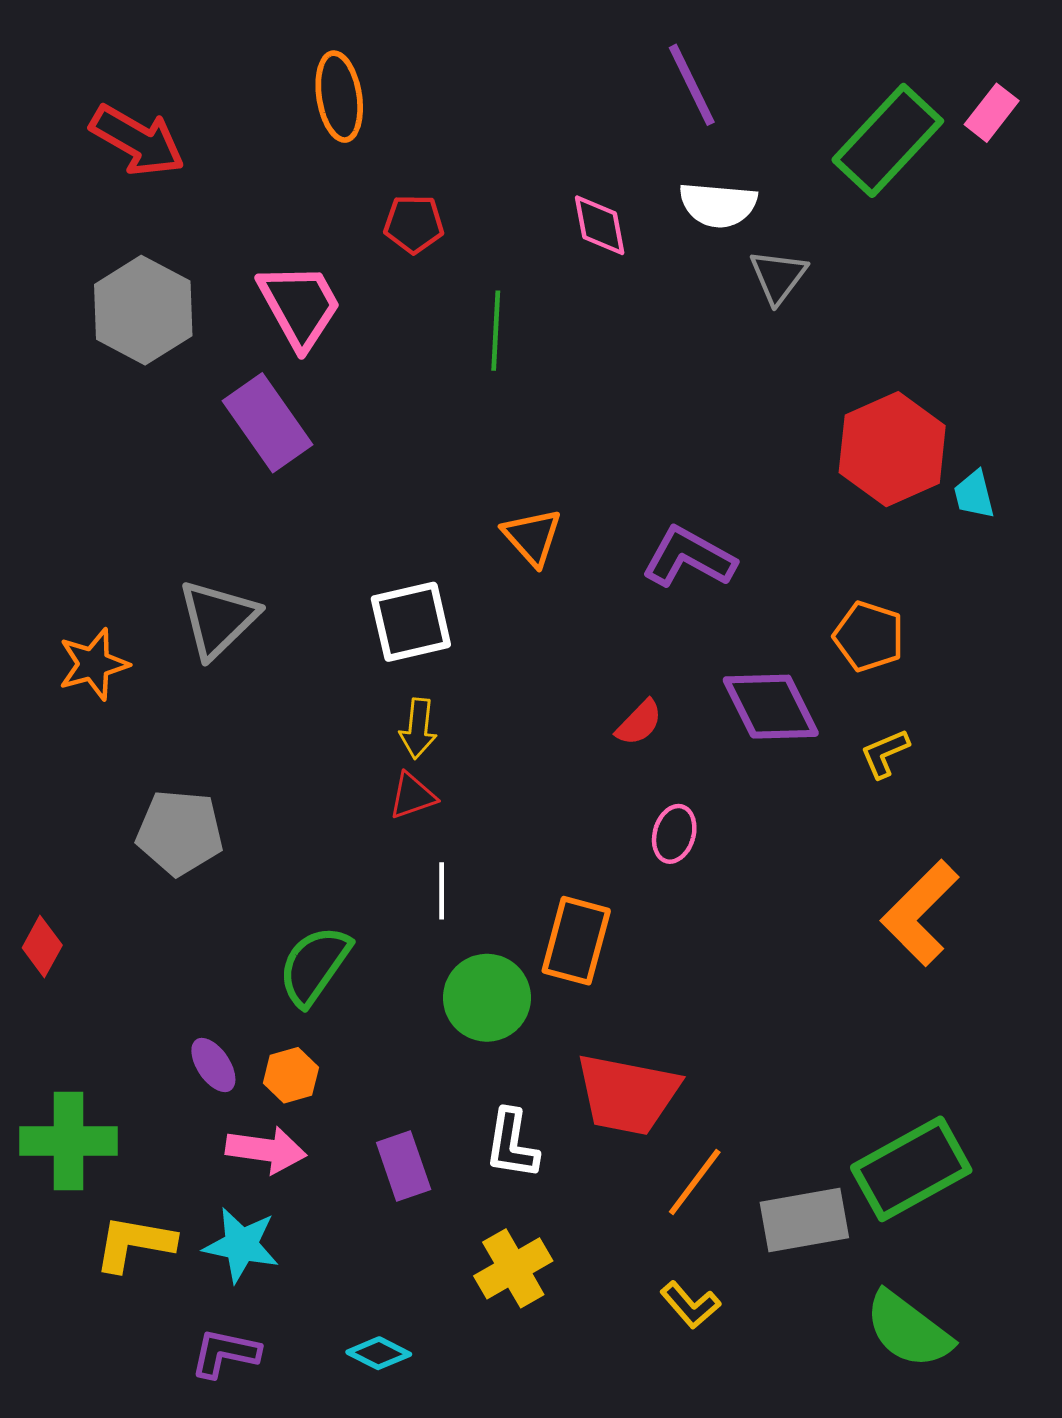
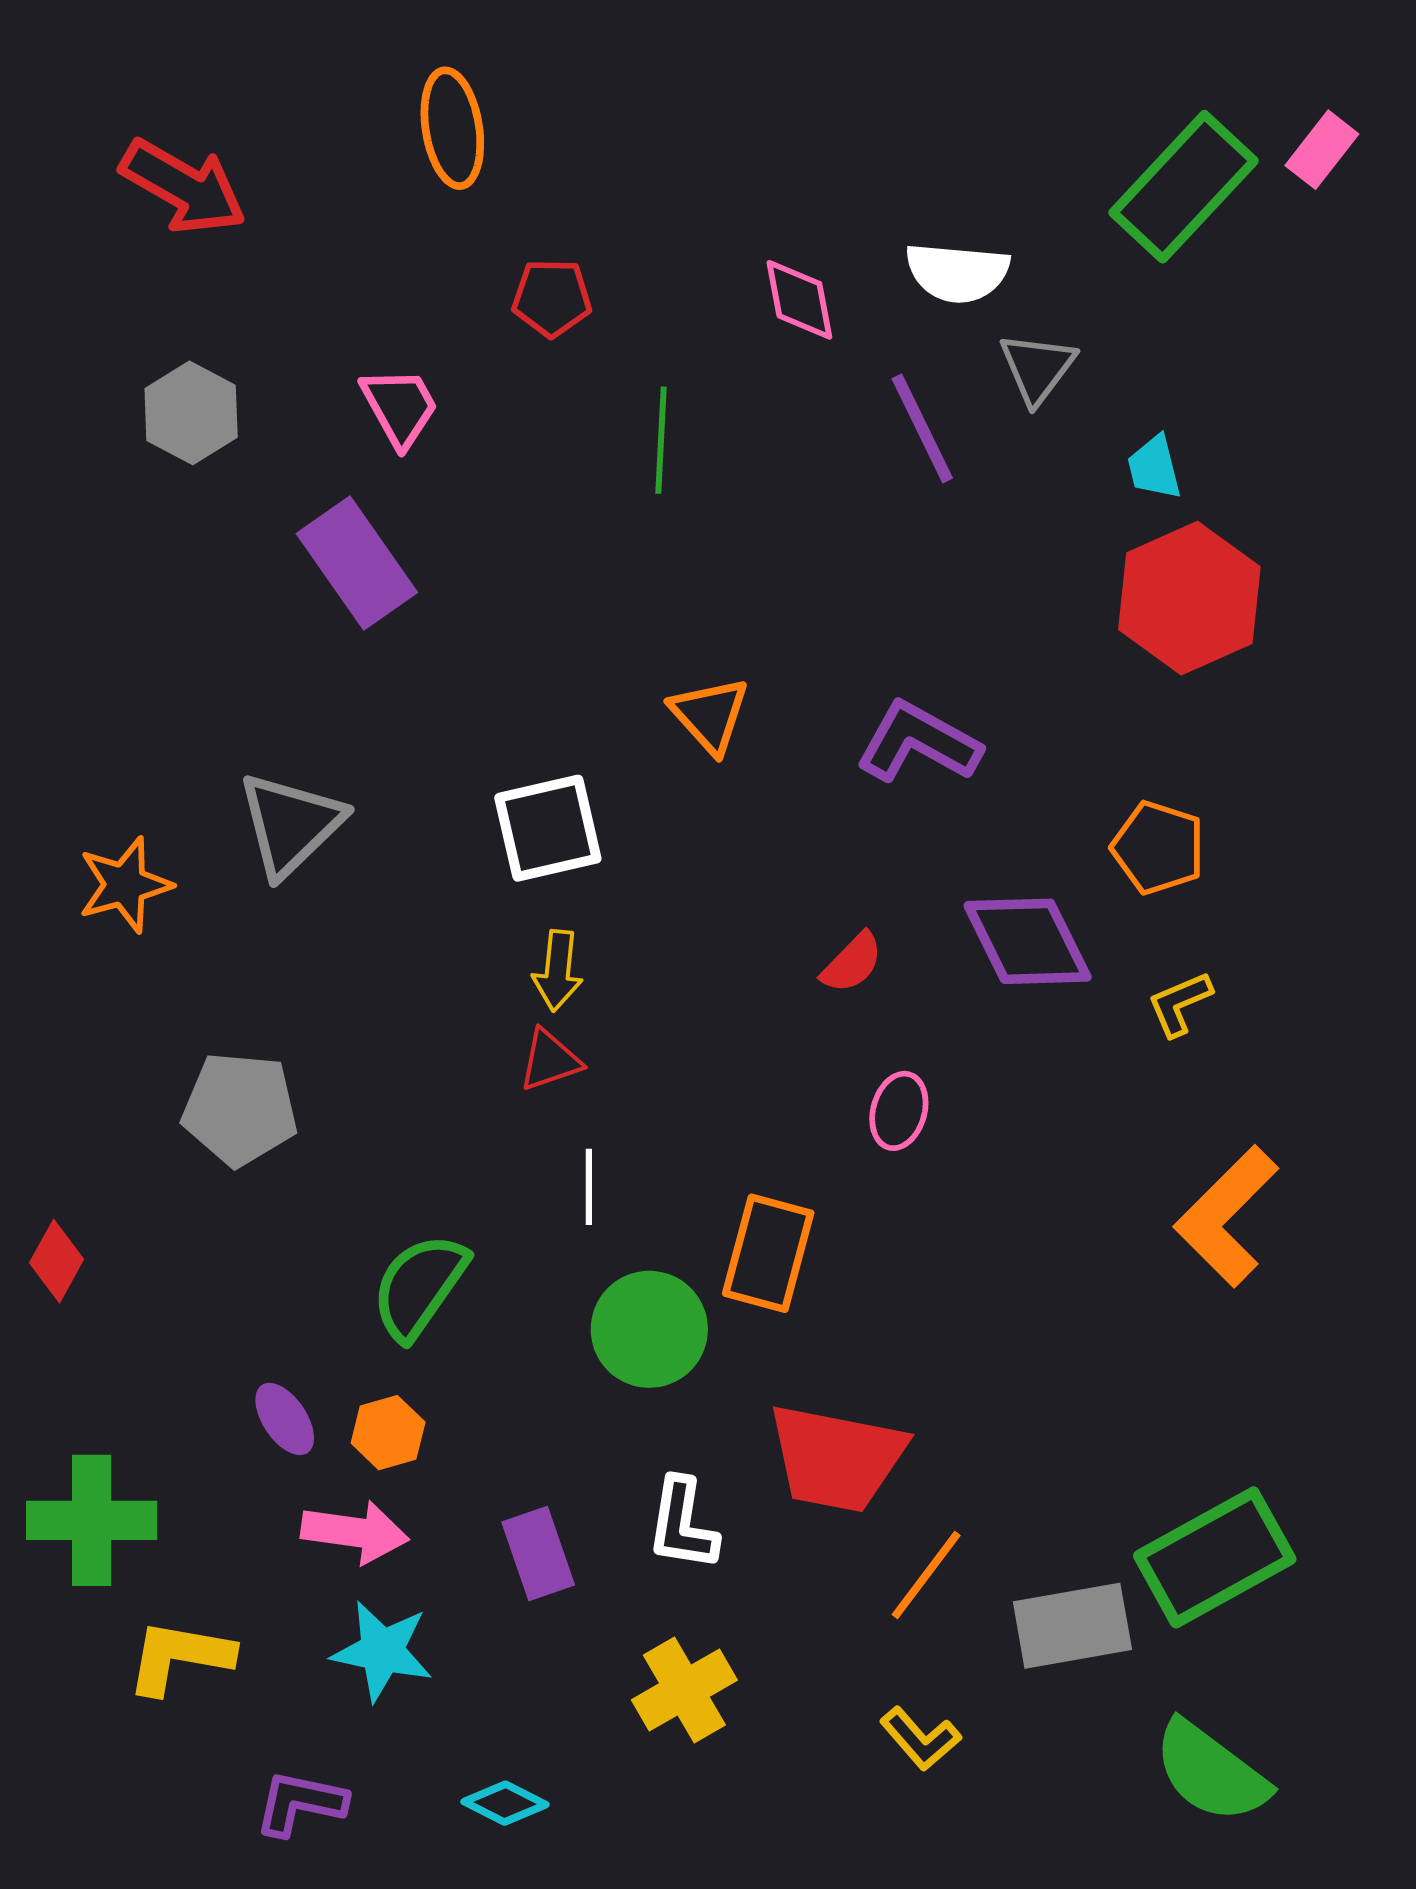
purple line: (692, 85) -> (922, 428), moved
pink trapezoid: (300, 306) -> (400, 407), size x0.7
gray hexagon: (143, 310) -> (191, 413), size x0.7
cyan trapezoid: (974, 494) -> (1154, 467), moved
cyan star: (241, 1245) -> (382, 1651), moved

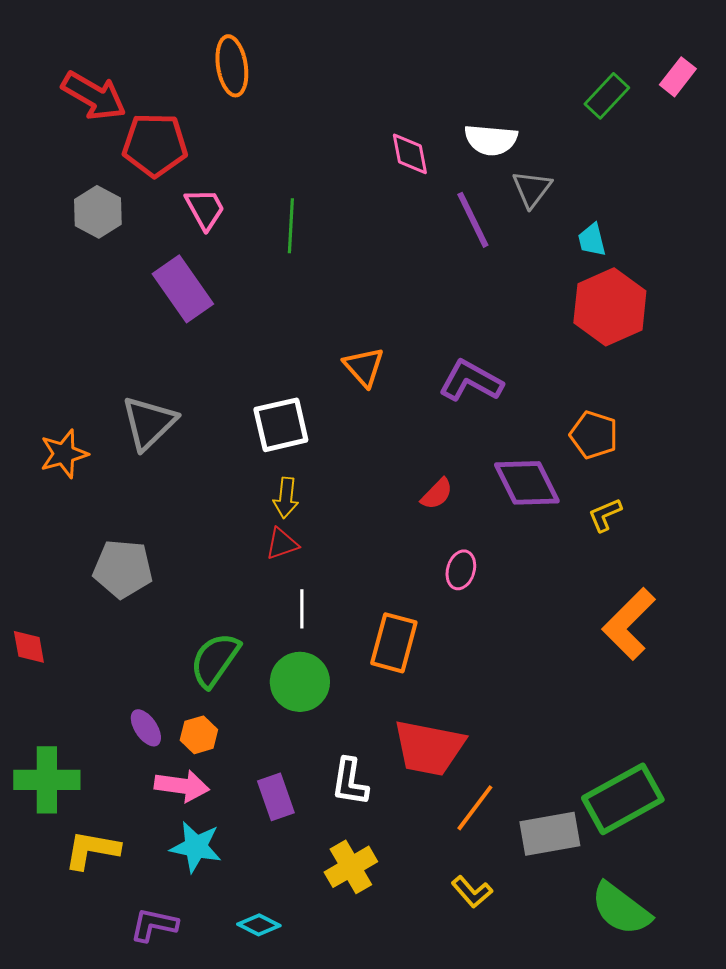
green rectangle: (1184, 187) -> (607, 96), size x0.6
red pentagon: (552, 298) -> (155, 145), moved, size x1.6
green line: (661, 440) -> (291, 226), moved
red diamond: (57, 1261) -> (29, 647), turned -39
green circle: (649, 1329) -> (300, 682), moved

